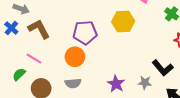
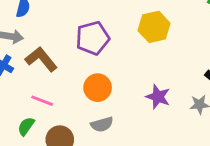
purple pentagon: (85, 33) -> (93, 38), moved
purple star: (116, 84) -> (158, 97), moved

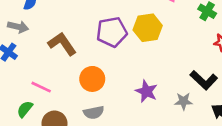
purple pentagon: (93, 38) -> (112, 32), moved
brown L-shape: (41, 59) -> (62, 44), moved

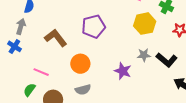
gray arrow: (18, 27) -> (21, 26), turned -84
yellow hexagon: (148, 28) -> (145, 24), moved
gray star: (183, 101) -> (144, 55), moved

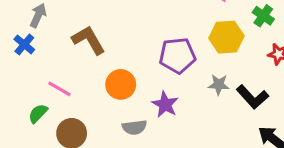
purple pentagon: (93, 27) -> (177, 55), moved
purple star: (123, 71) -> (165, 104), moved
gray semicircle: (83, 90) -> (134, 127), moved

